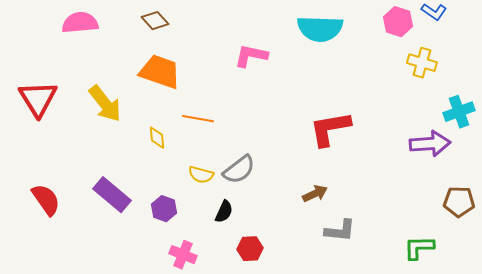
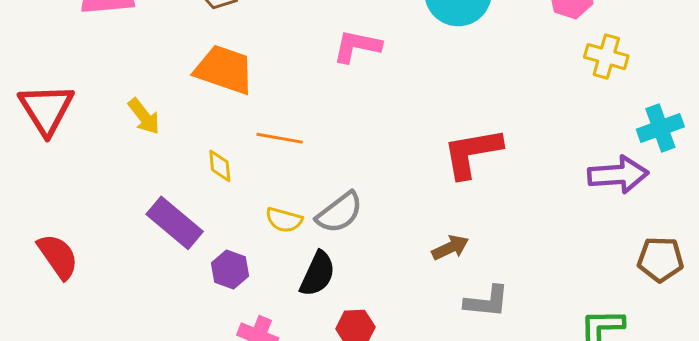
yellow arrow: (105, 104) -> (144, 116), size x0.7
purple rectangle: (112, 195) -> (175, 223), moved
black semicircle: (224, 212) -> (318, 274), size x1.4

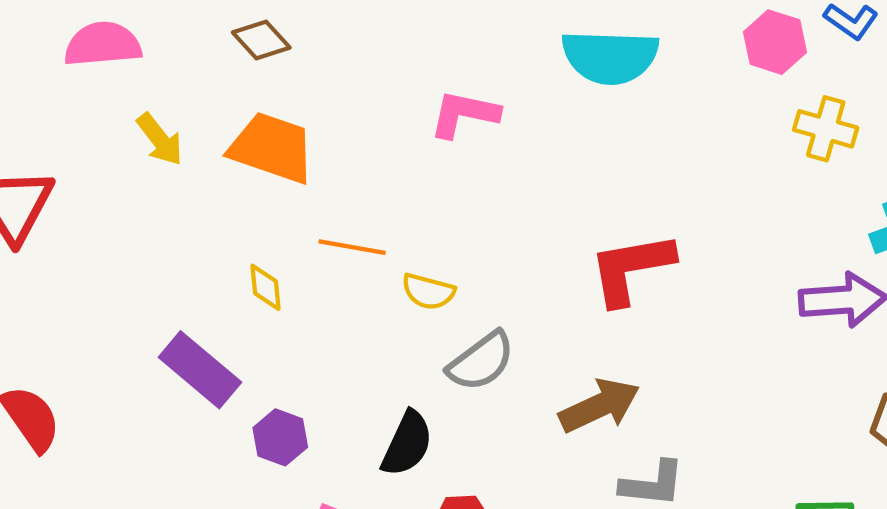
yellow arrow: (144, 116) -> (160, 139), moved
gray semicircle: (339, 213) -> (481, 361), moved
yellow semicircle: (284, 220) -> (428, 292), moved
brown arrow: (450, 248) -> (599, 406), size x1.5

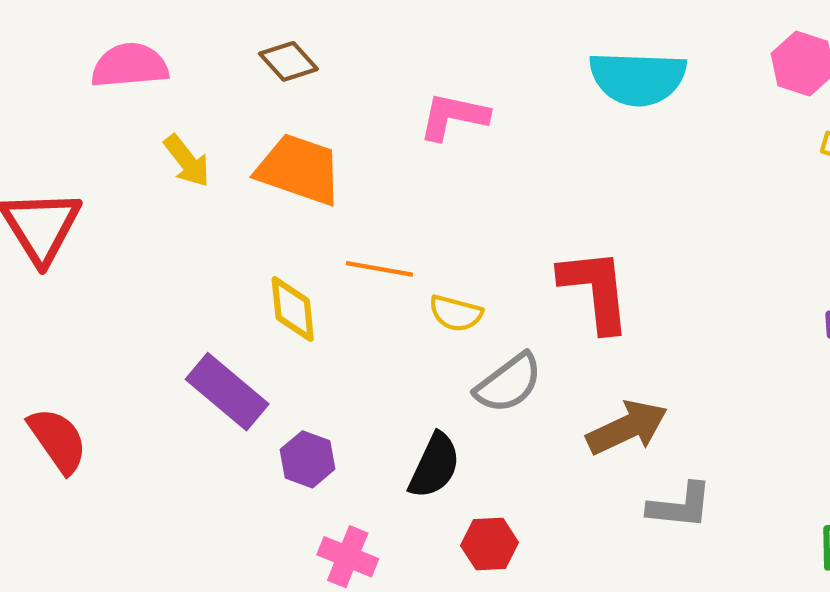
pink L-shape: (464, 114) -> (454, 116), moved
red L-shape: (631, 268) -> (595, 290), moved, turned 94
yellow diamond: (265, 287) -> (293, 309), size x1.4

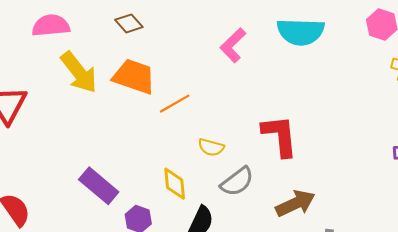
pink L-shape: (454, 116) -> (233, 45), moved, turned -56
yellow arrow: (187, 161) -> (79, 72), size x1.6
orange line: (379, 269) -> (175, 104), moved, turned -40
yellow diamond: (293, 309) -> (175, 184), moved

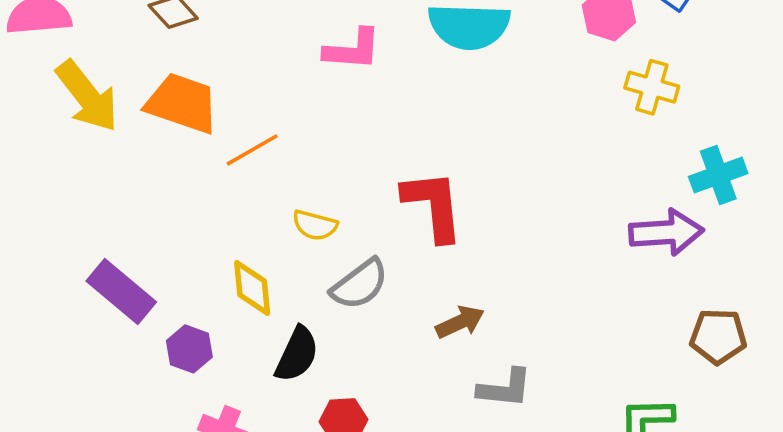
pink L-shape: (233, 45) -> (352, 50), turned -132
brown arrow: (295, 203) -> (460, 322), size x0.7

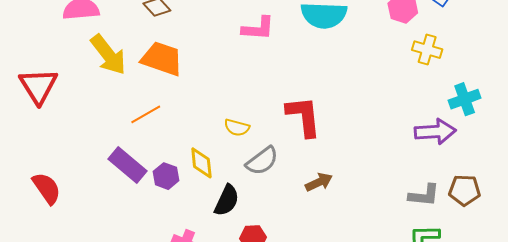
orange line: (252, 150) -> (146, 114), moved
purple hexagon: (189, 349) -> (166, 176), moved
gray L-shape: (505, 388) -> (424, 195), moved

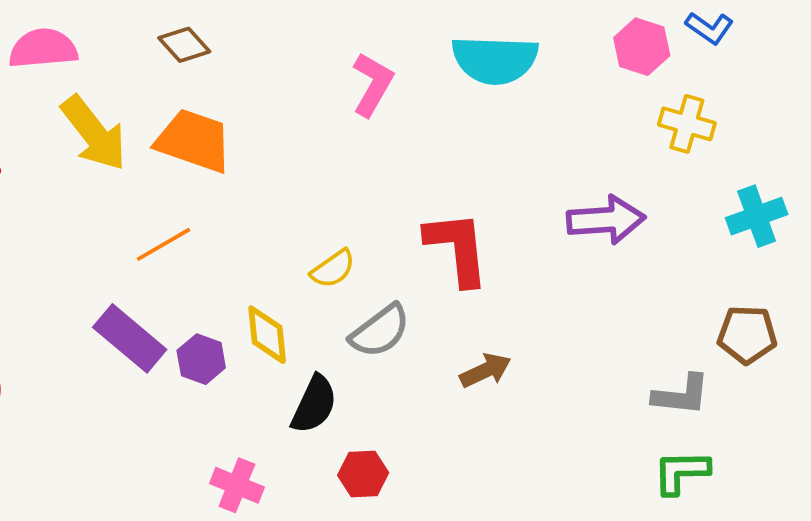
pink L-shape: (258, 28) -> (373, 84), turned -64
yellow semicircle: (237, 127) -> (333, 269), turned -50
purple arrow: (435, 132) -> (606, 220), moved
brown pentagon: (465, 190) -> (747, 335), moved

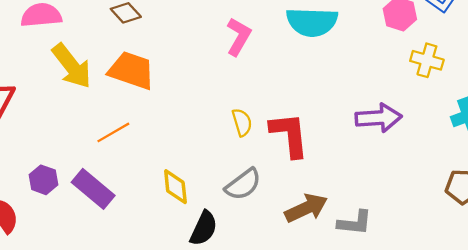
yellow semicircle: (333, 269) -> (242, 122), moved, turned -72
purple hexagon: (201, 359) -> (43, 180), moved
brown arrow: (485, 370) -> (306, 208), size x1.4
gray L-shape: (681, 395) -> (355, 223), moved

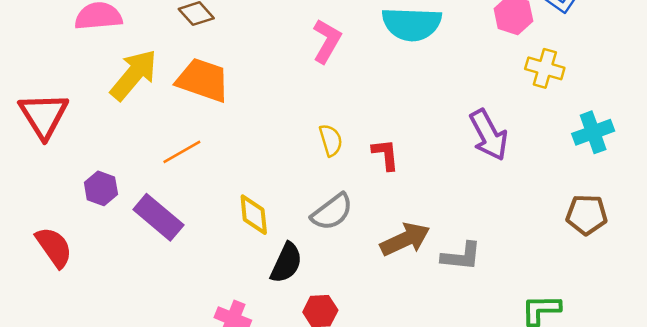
yellow arrow: (72, 66) -> (134, 75), turned -102
purple arrow: (378, 118) -> (489, 135), turned 66
red L-shape: (289, 135) -> (386, 155), size x0.6
purple hexagon: (43, 180) -> (101, 188), moved

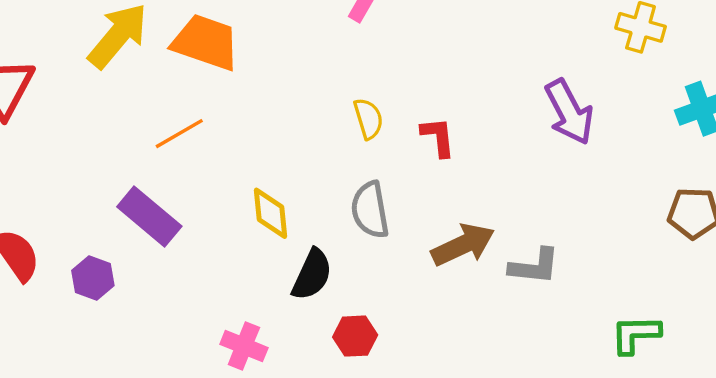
purple hexagon: (101, 188) -> (93, 278), moved
gray semicircle: (332, 212) -> (370, 210), turned 117

